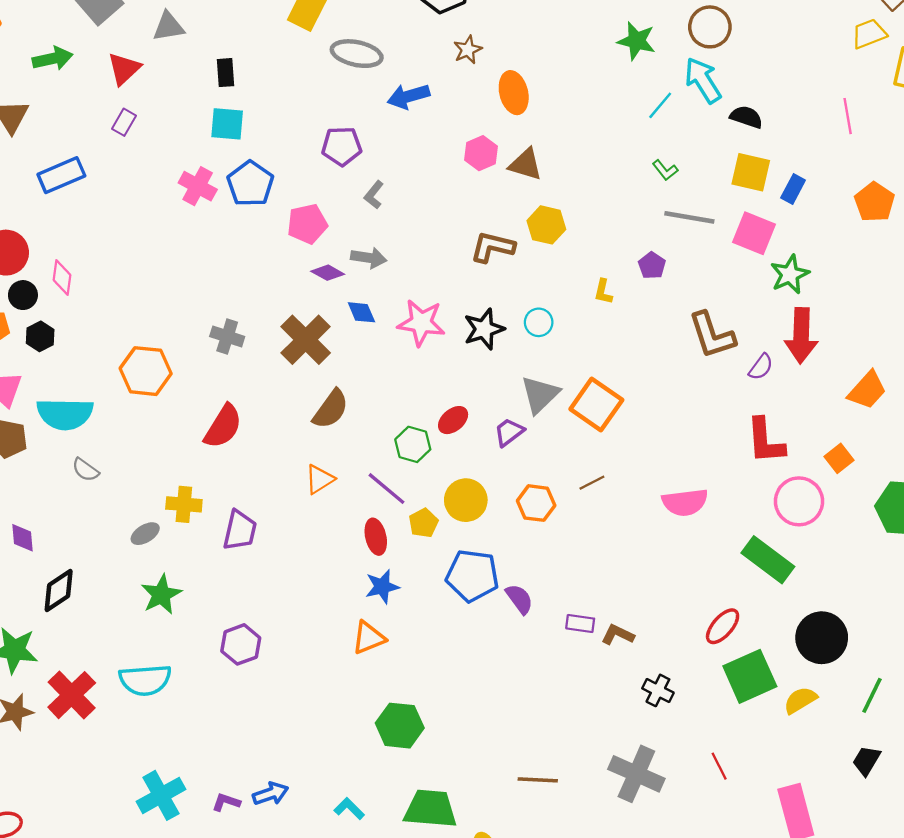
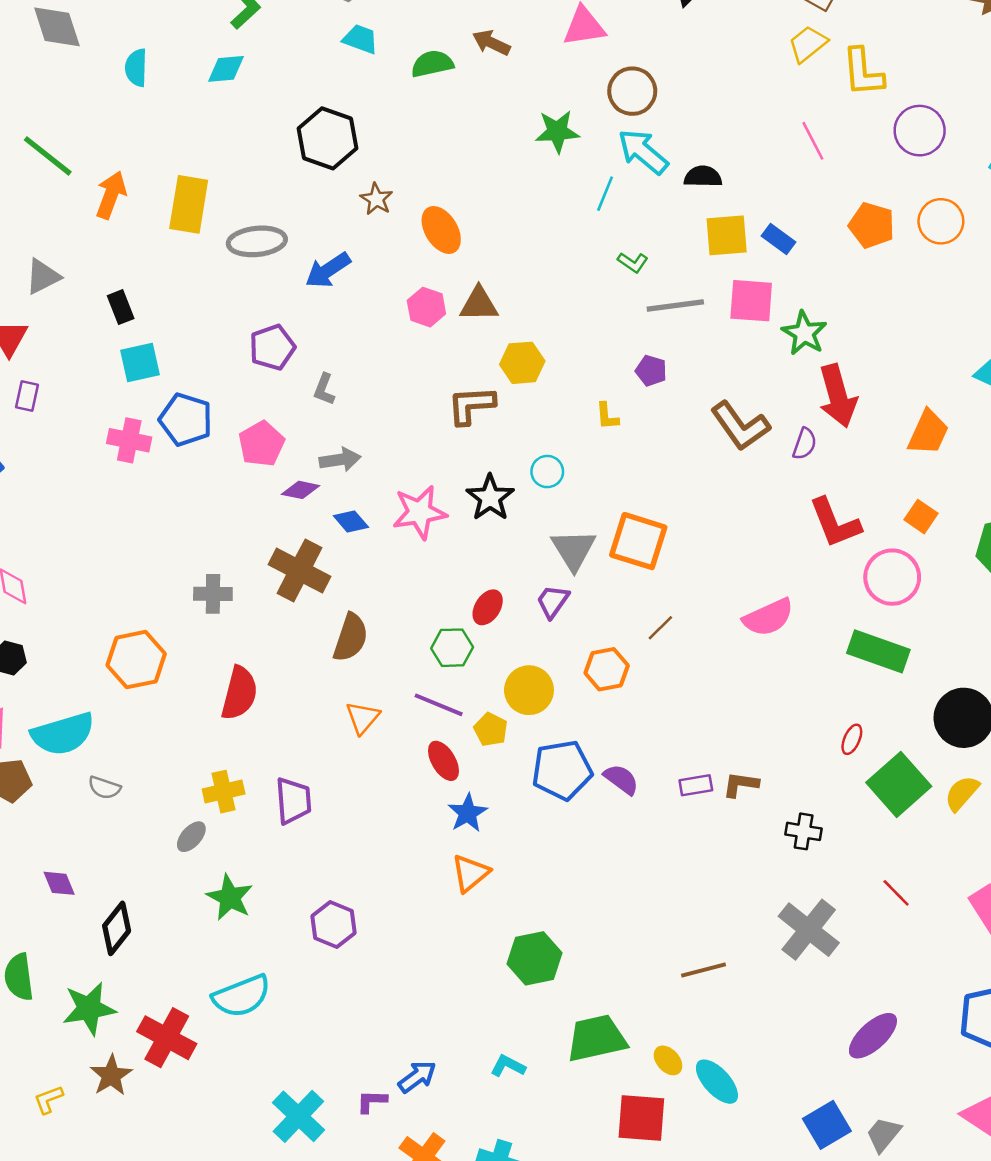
blue rectangle: (793, 189) -> (779, 239), turned -64
red ellipse: (723, 626) -> (852, 739), size x0.7
gray cross: (636, 774) -> (809, 930), turned 32

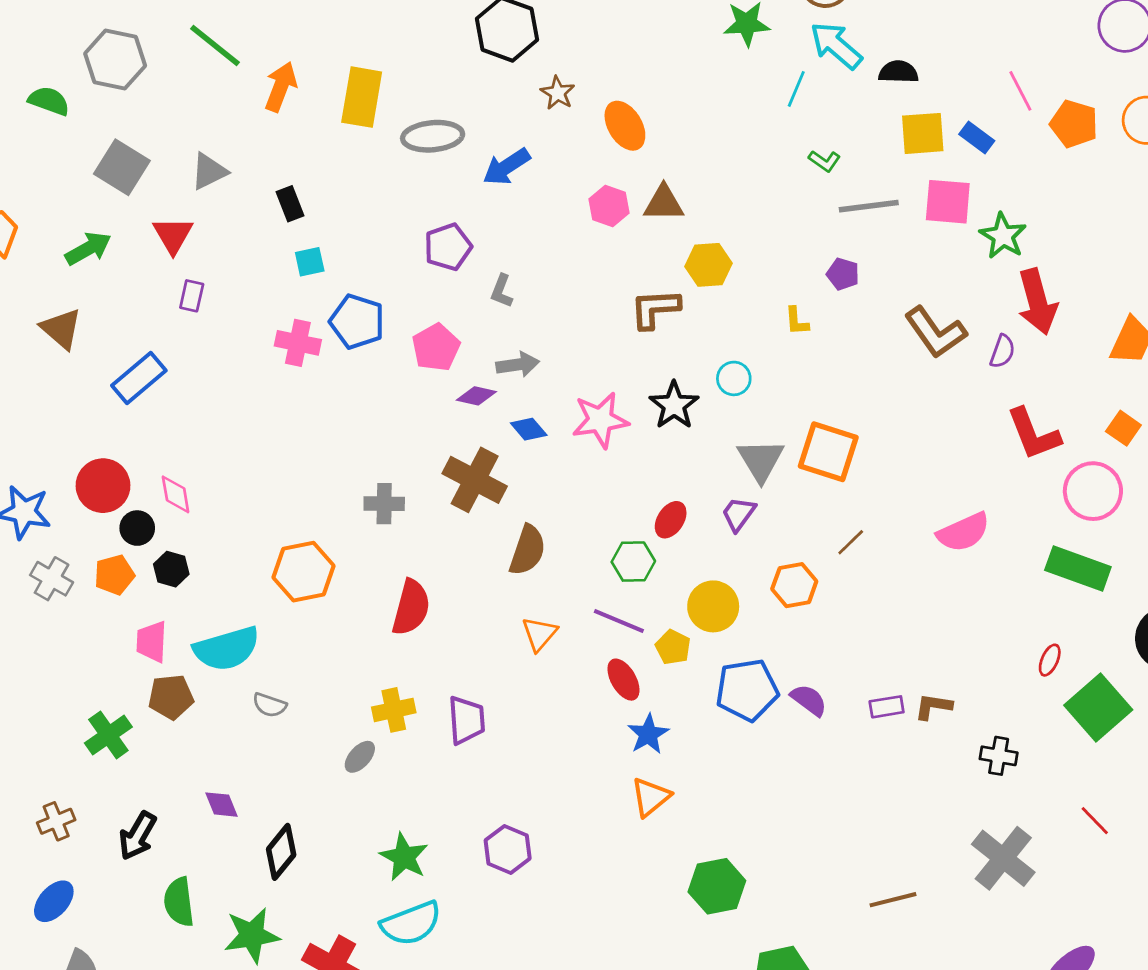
pink line: (813, 141) -> (1020, 91), moved
cyan square: (140, 362) -> (310, 262), size x0.7
green star: (230, 897) -> (404, 857), moved

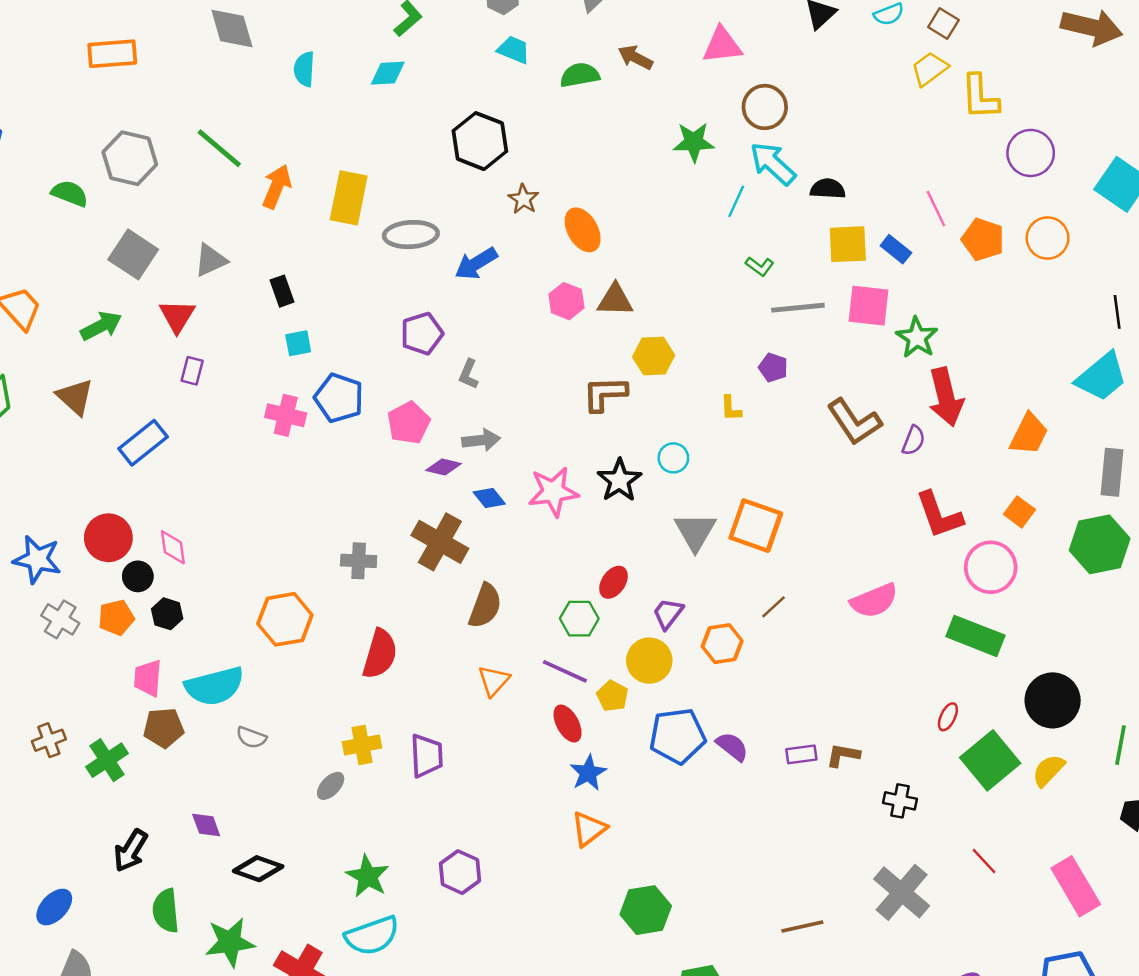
purple trapezoid: (739, 514) -> (668, 614), moved
brown cross: (56, 821) -> (49, 740), moved
black diamond: (281, 852) -> (258, 869), turned 69

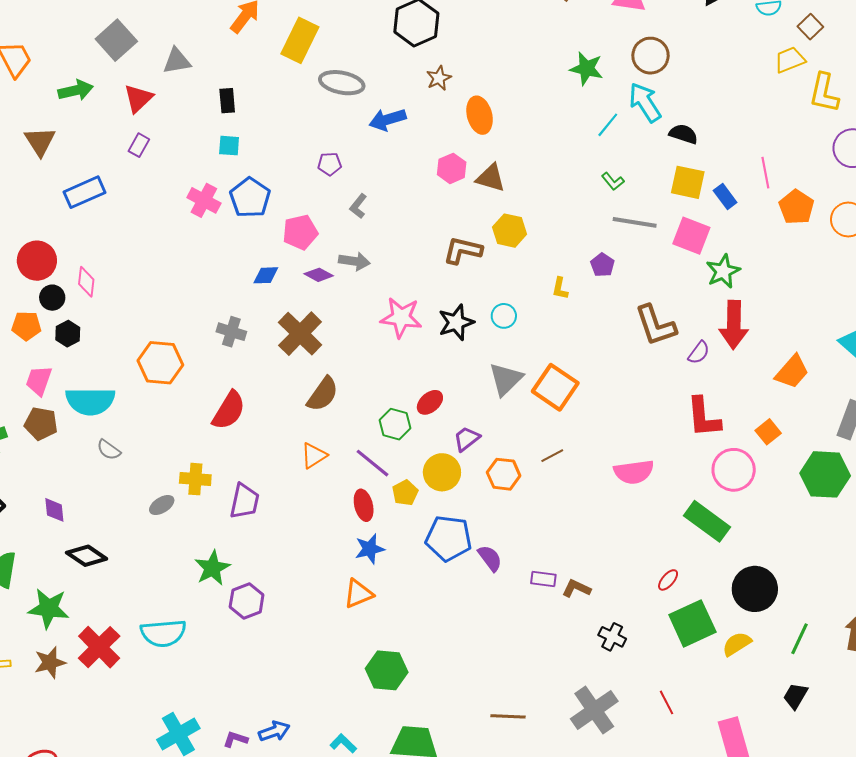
purple pentagon: (422, 334) -> (330, 164), size x0.7
blue diamond: (489, 498) -> (266, 275), moved, turned -68
green star: (368, 876) -> (212, 568), moved

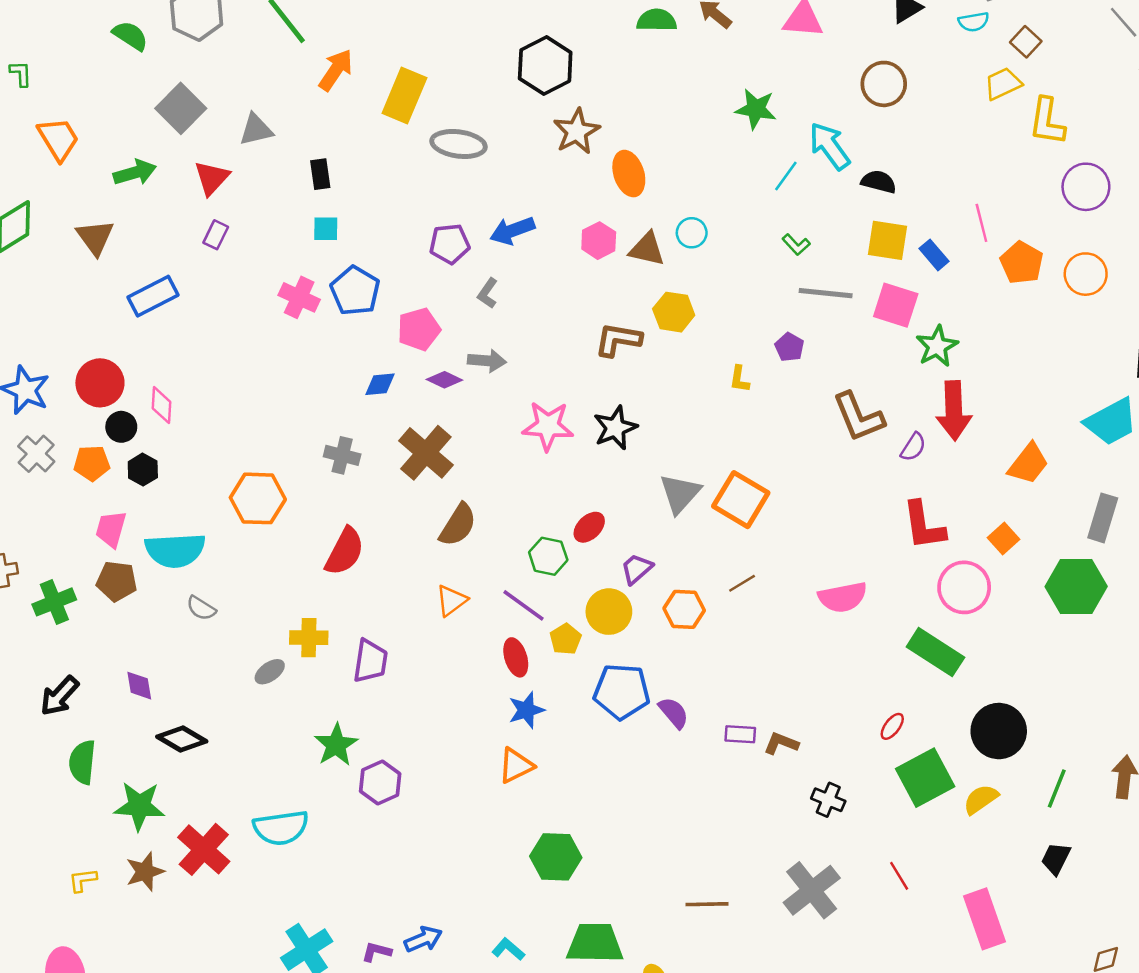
brown circle: (651, 56) -> (884, 84), moved
brown star: (439, 78) -> (577, 131), size x1.5
blue arrow: (387, 120) -> (512, 231), moved
purple pentagon: (330, 164) -> (450, 244), size x1.4
cyan circle: (504, 316) -> (692, 233), moved

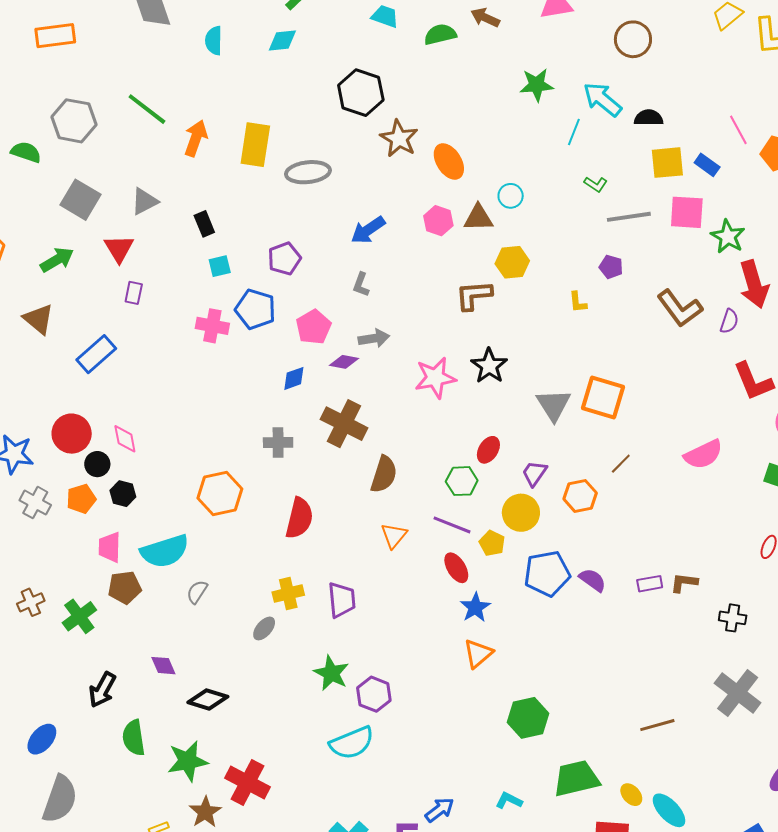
purple pentagon: (450, 244) -> (284, 259), moved
gray semicircle: (201, 608) -> (197, 592), turned 105
cyan semicircle: (281, 828) -> (352, 743), moved

